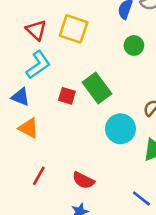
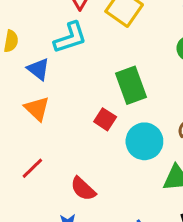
red square: (67, 96) -> (105, 119), moved

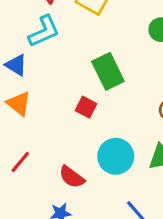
cyan circle: (144, 141) -> (116, 156), moved

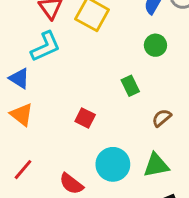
green rectangle: (108, 71) -> (130, 86), moved, size x0.6

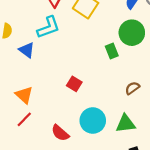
green circle: (155, 45) -> (132, 33), size x1.5
green rectangle: (130, 86) -> (112, 51), moved
orange triangle: (22, 115) -> (24, 95), moved

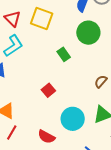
green rectangle: (112, 51) -> (64, 54), moved
red square: (74, 84) -> (48, 90), turned 32

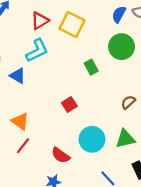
red triangle: (12, 19) -> (40, 21), turned 36

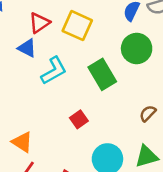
cyan L-shape: (37, 51) -> (54, 71), moved
green rectangle: (91, 67) -> (102, 74), size x1.6
blue triangle: (18, 76) -> (27, 48), moved

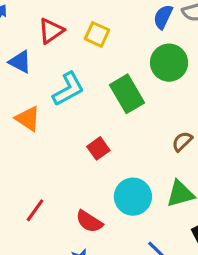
yellow square: (77, 26) -> (97, 34), size x0.7
blue triangle: (27, 48) -> (20, 62), moved
orange triangle: (22, 142) -> (28, 119), moved

